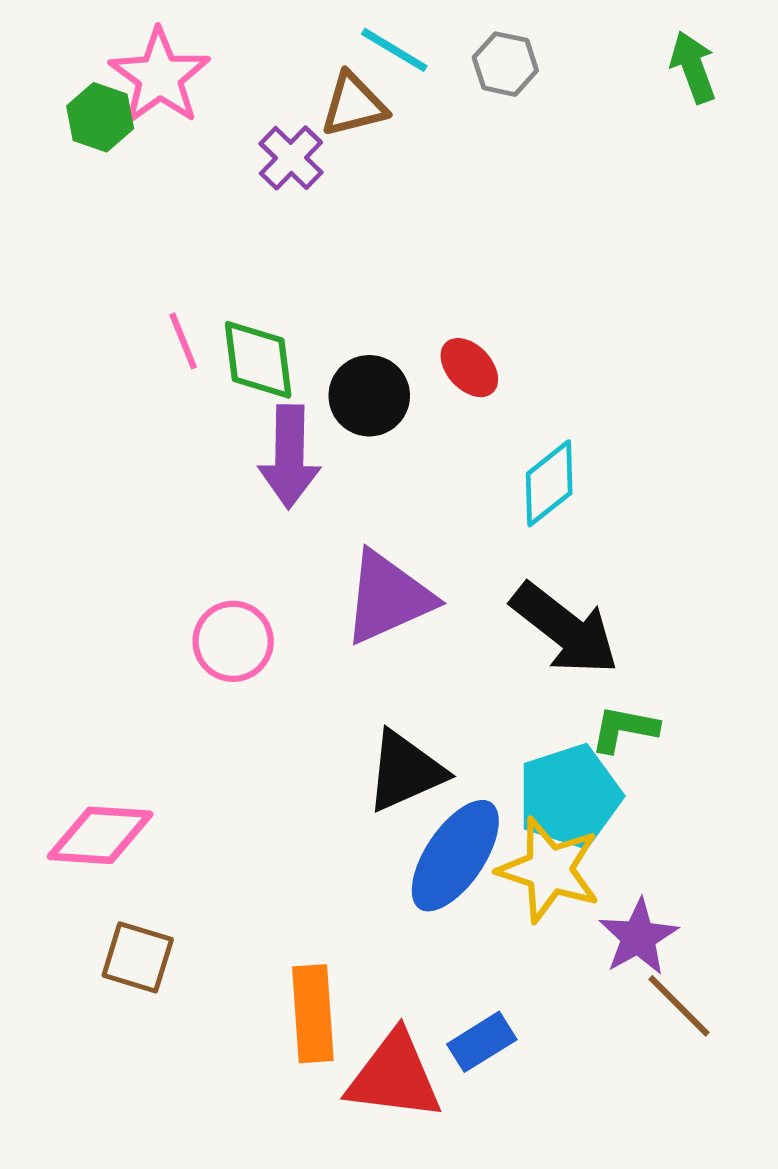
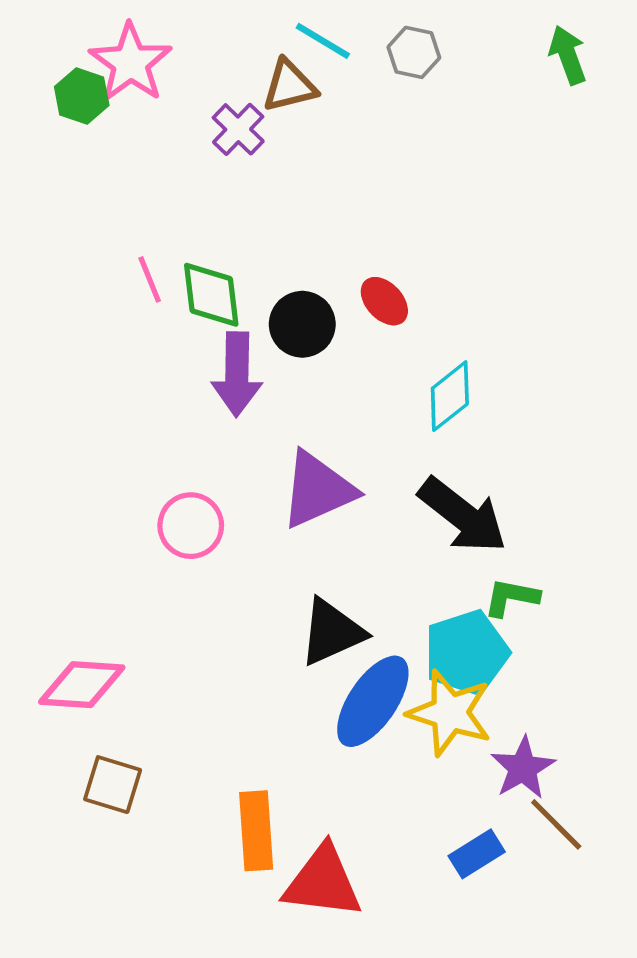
blue rectangle: (482, 1042) -> (477, 854), moved

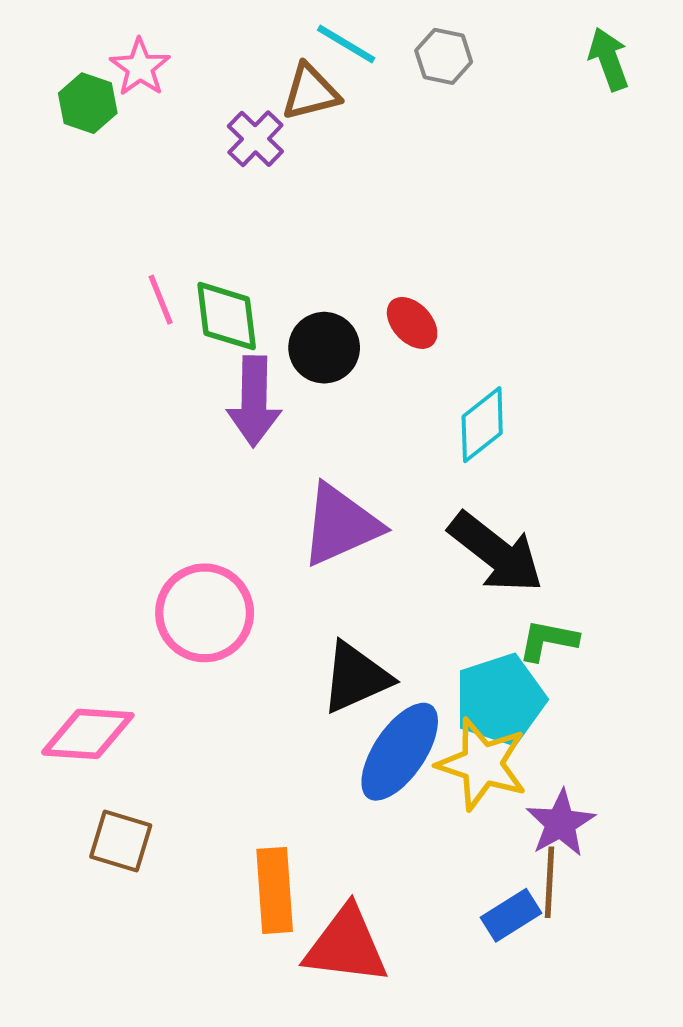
pink star: (130, 63) -> (140, 67), size x0.7
pink circle: (191, 526) -> (205, 613), moved, size x1.4
brown line: (556, 824) -> (549, 882), moved, turned 48

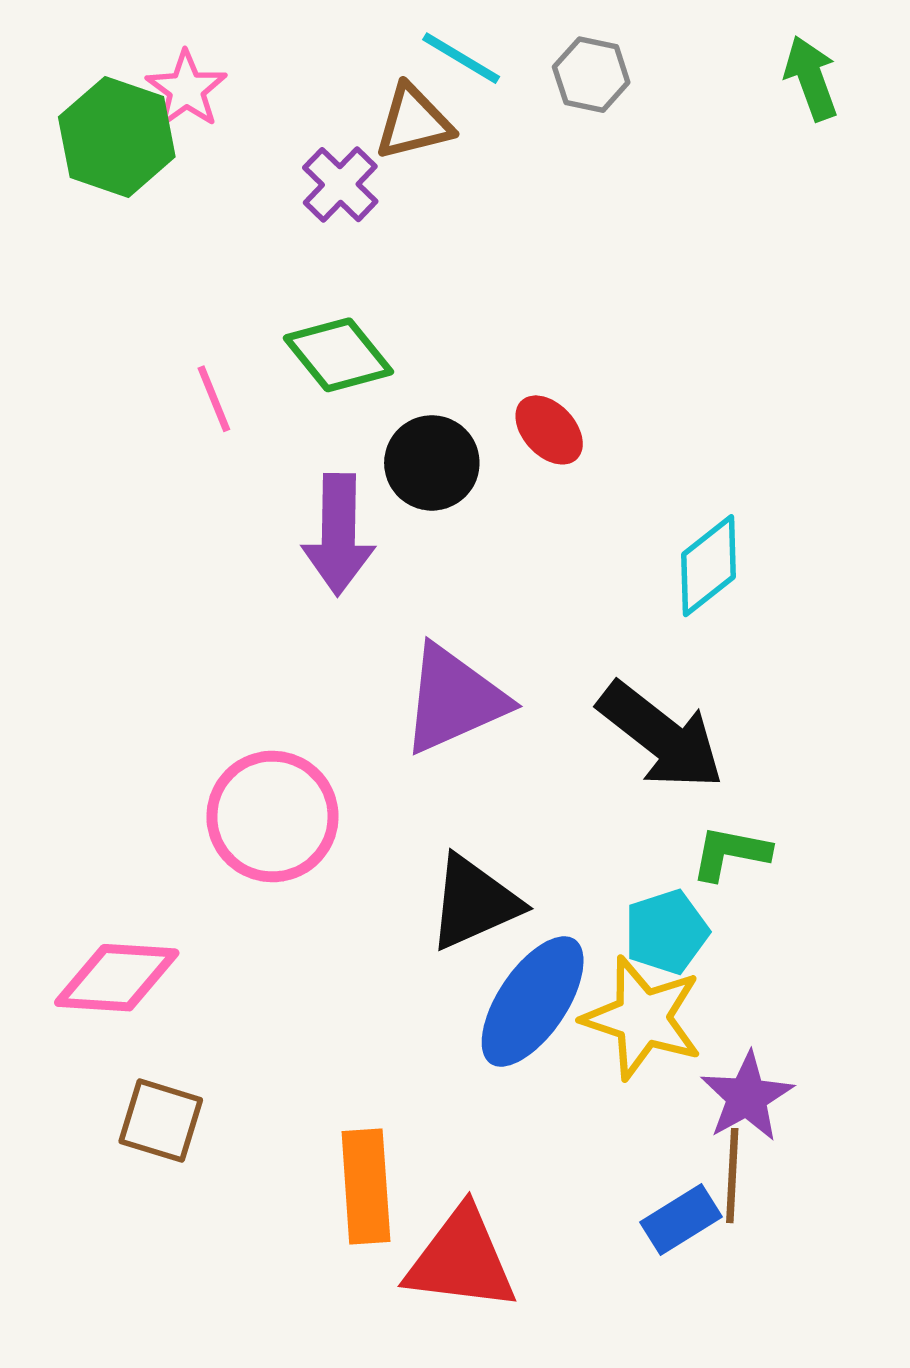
green hexagon: (88, 103) -> (117, 137), size x1.5
green diamond: (227, 316) -> (338, 355), moved, turned -32
cyan diamond: (482, 425) -> (708, 566), moved
cyan pentagon: (500, 699) -> (666, 932), size x0.7

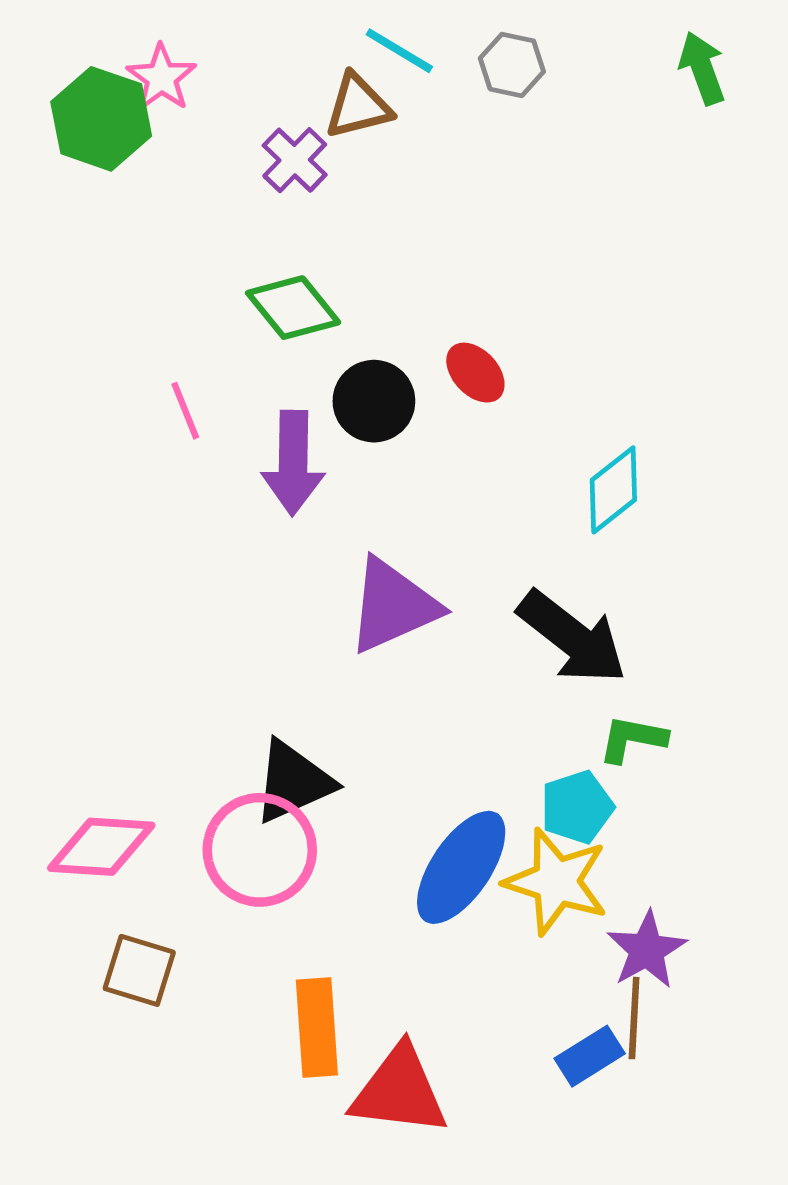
pink line: (214, 399) -> (185, 411), moved
pink circle: (272, 816) -> (260, 850), moved
black triangle: (474, 903) -> (293, 782), moved

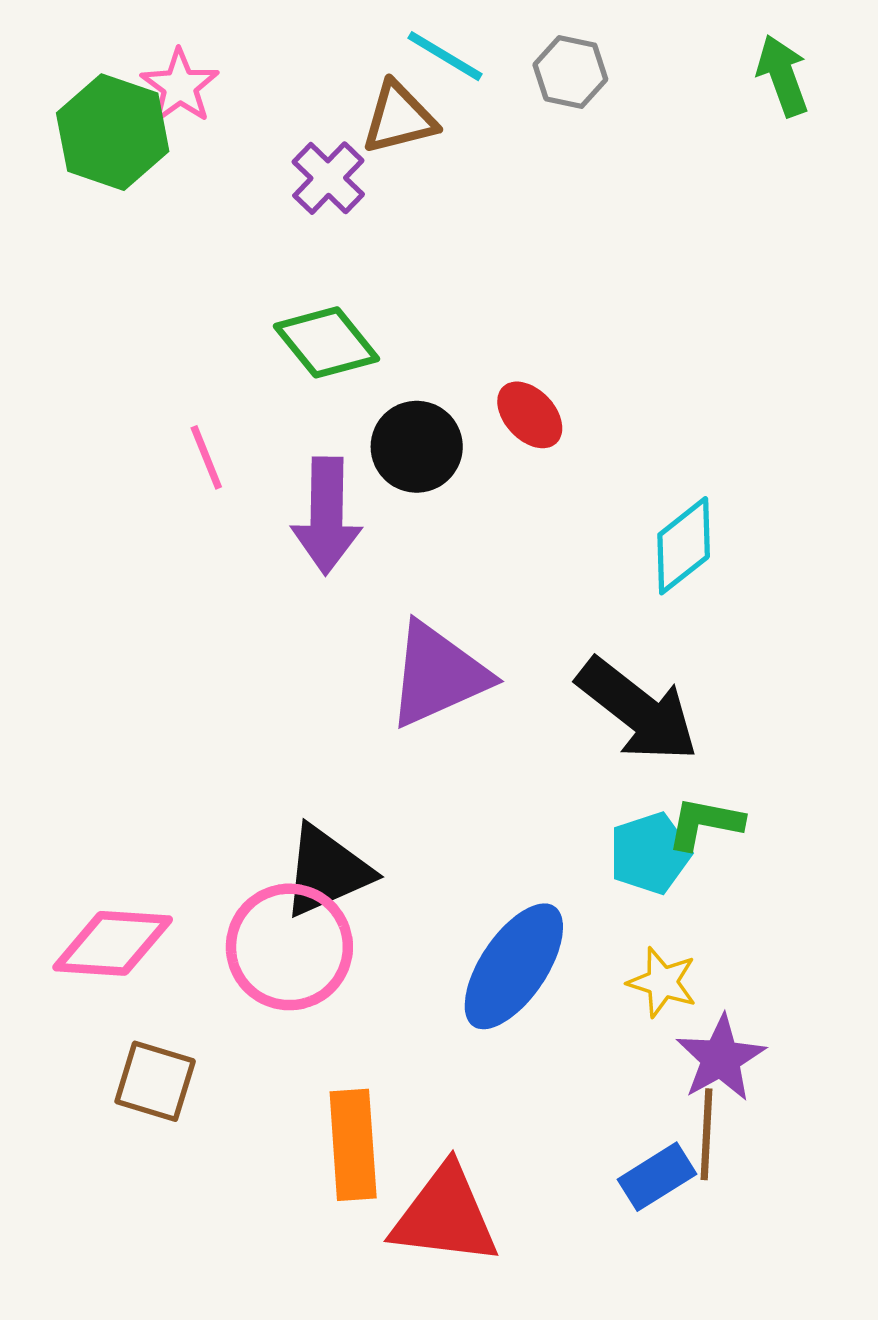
cyan pentagon: (577, 807) -> (650, 853), moved
yellow star: (556, 882) -> (662, 982), moved, size x0.6

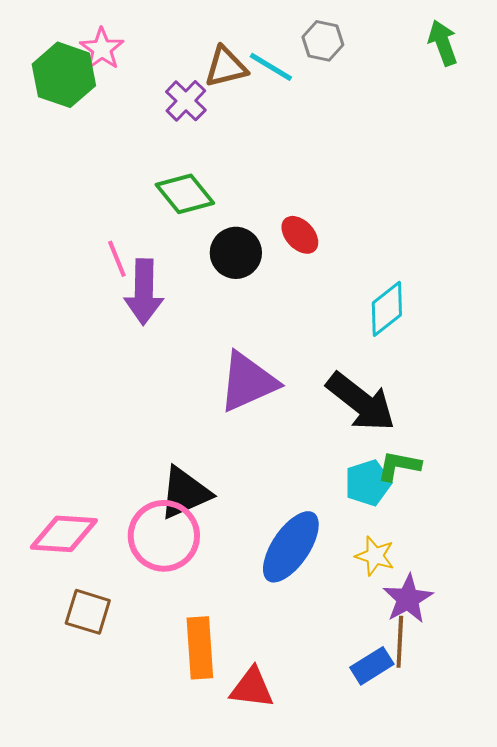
cyan line: (445, 56) -> (271, 67), moved
purple arrow: (327, 516) -> (144, 292), moved
red triangle: (445, 1216) -> (252, 688), size x0.7

